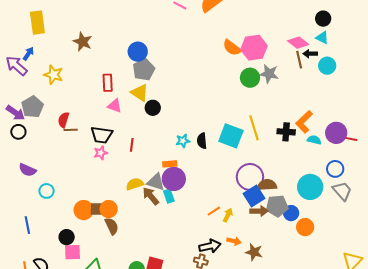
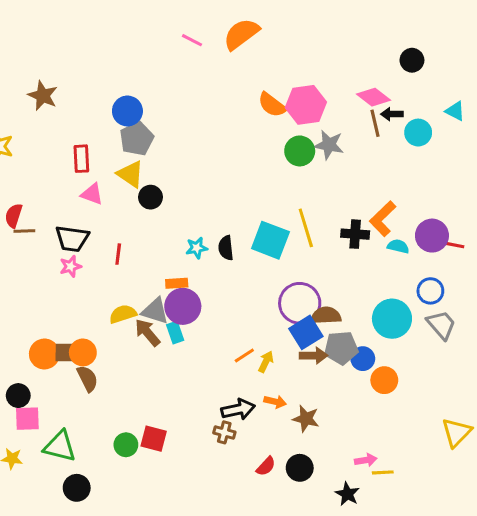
cyan triangle: (322, 38) -> (455, 111), moved

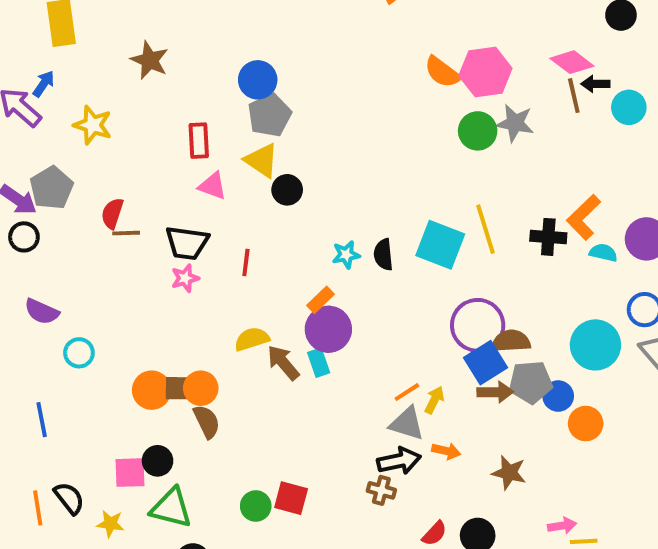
orange rectangle: (177, 283) -> (321, 300), turned -40
gray triangle: (155, 311) -> (407, 424), moved
black circle: (18, 396) -> (158, 461), moved
brown star: (306, 419) -> (509, 473), moved

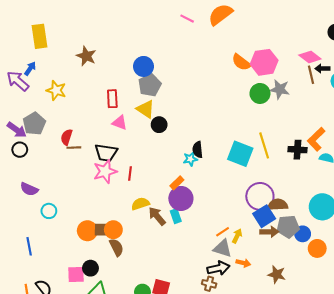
black semicircle: (383, 255) -> (198, 150), moved
red line: (246, 262) -> (130, 174), moved
pink star: (185, 278) -> (105, 171), size x1.6

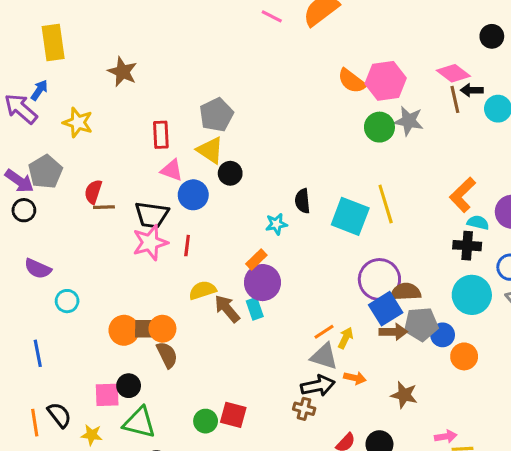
blue circle: (144, 66) -> (193, 195), moved
black semicircle: (198, 150) -> (303, 201), moved
black cross: (297, 150) -> (467, 246), moved

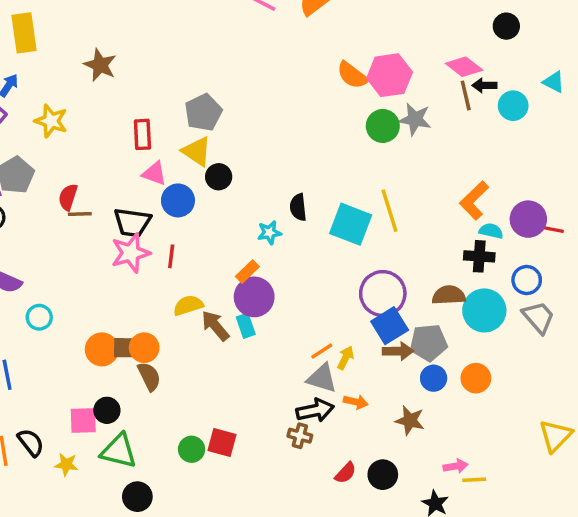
brown semicircle: (406, 292) -> (449, 295), moved
blue circle: (443, 335) -> (434, 378), moved

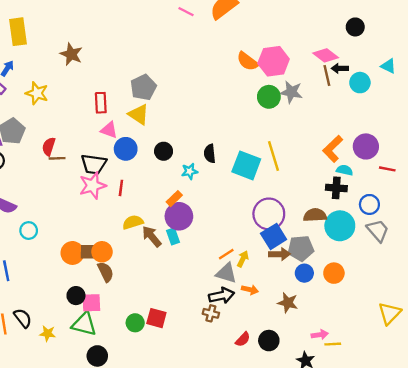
black circle: (219, 177) -> (164, 151), moved
purple circle: (528, 219) -> (366, 146), moved
pink square: (83, 420) -> (91, 303), moved

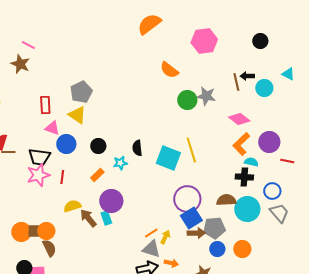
pink line: (186, 12) -> (28, 45), moved
pink diamond: (326, 55) -> (239, 119), moved
pink hexagon: (274, 61) -> (204, 41), moved
orange rectangle: (174, 199) -> (97, 175), moved

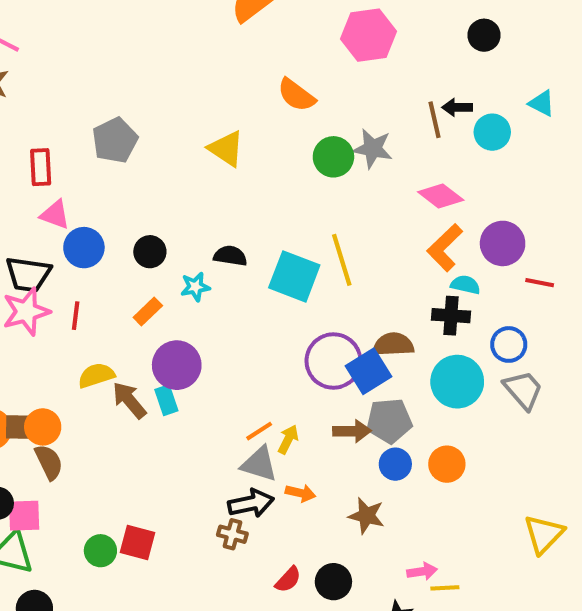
yellow triangle: (77, 115) -> (226, 149), moved
black semicircle: (137, 148) -> (230, 256), turned 105
brown semicircle: (226, 200) -> (393, 344), moved
blue square: (191, 218) -> (369, 371), moved

